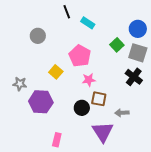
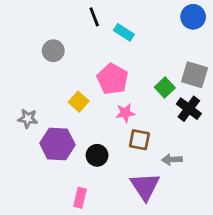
blue circle: (138, 29) -> (193, 17), moved
green square: (117, 45) -> (165, 87), moved
black circle: (82, 108) -> (97, 155), moved

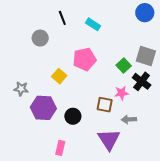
black line: (94, 17) -> (62, 18), moved
pink pentagon: (113, 79) -> (85, 59), turned 30
pink star: (125, 113) -> (122, 93), moved

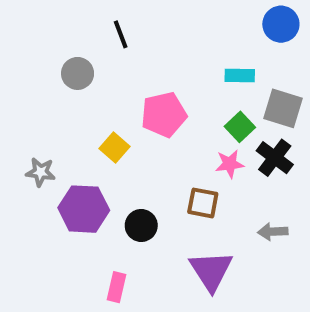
cyan rectangle: (93, 24) -> (240, 76), moved, turned -32
pink star: (122, 93) -> (230, 164), moved
gray arrow: (129, 119) -> (273, 232), moved

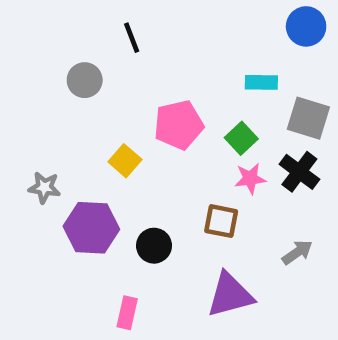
green square: (240, 127) -> (241, 138), moved
gray arrow: (273, 232) -> (297, 252), turned 148
purple triangle: (211, 271) -> (230, 295), turned 48

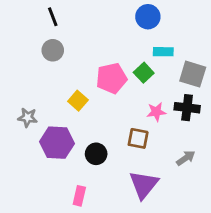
blue circle: (306, 26) -> (148, 17), moved
black line: (132, 38) -> (53, 17), moved
green square: (241, 138) -> (144, 73), moved
black cross: (299, 172) -> (187, 108), turned -30
purple triangle: (230, 295) -> (144, 185), turned -36

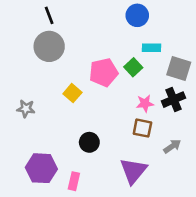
gray circle: (53, 50) -> (49, 46), size x1.5
black cross: (187, 108) -> (174, 100), turned -30
brown square: (138, 138) -> (142, 128), moved
purple hexagon: (57, 143) -> (41, 168), moved

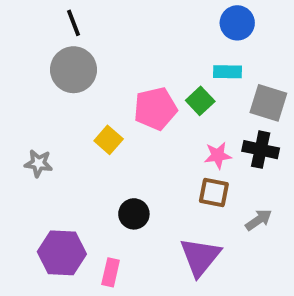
blue circle: (137, 15) -> (237, 23), moved
black cross: (174, 100) -> (261, 150), turned 35

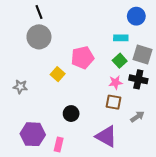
blue circle: (237, 23) -> (136, 16), moved
green square: (200, 101) -> (120, 61), moved
purple triangle: (200, 257) -> (106, 136), turned -40

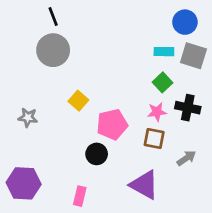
gray square: (142, 54) -> (193, 56), moved
pink pentagon: (82, 58) -> (112, 124), moved
purple hexagon: (33, 134) -> (24, 183), moved

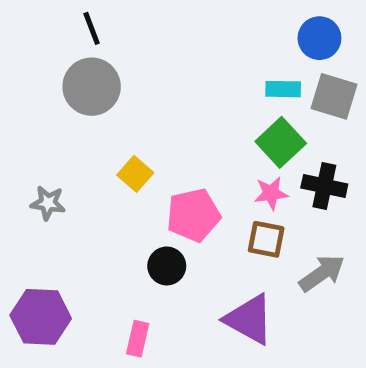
green square: (163, 82) -> (281, 142), size x1.4
gray arrow: (186, 158) -> (322, 273), size x1.4

